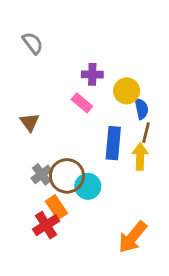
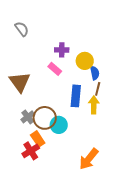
brown triangle: (30, 122) -> (20, 82), size x1.6

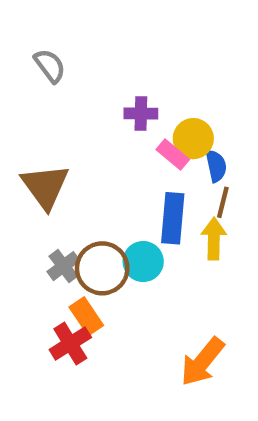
pink rectangle: (55, 69) -> (173, 154), moved
cyan circle: (59, 125) -> (143, 262), moved

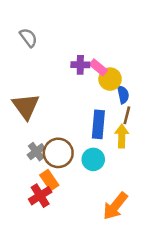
pink rectangle: (173, 154) -> (98, 67), moved
cyan circle: (143, 262) -> (93, 159), moved

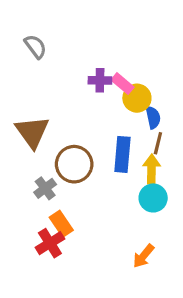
brown circle: (58, 153) -> (74, 164), moved
cyan circle: (93, 159) -> (153, 198), moved
orange arrow: (115, 206) -> (143, 256), size x0.7

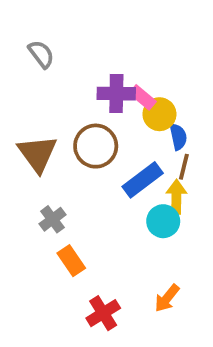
purple cross: (100, 80) -> (116, 94), size x1.4
blue rectangle: (122, 154) -> (143, 180), turned 48
brown circle: (74, 164) -> (96, 146), moved
cyan circle: (153, 198) -> (163, 221), moved
red cross: (50, 243) -> (103, 313), moved

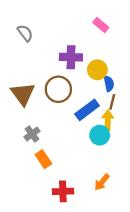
pink rectangle: (143, 97) -> (101, 25), moved
red cross: (103, 313) -> (63, 191), turned 30

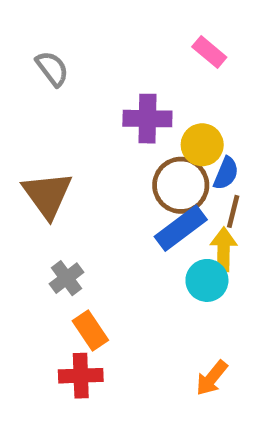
blue semicircle: (109, 84) -> (226, 173), turned 35
brown circle: (58, 89) -> (181, 185), moved
red cross: (63, 191) -> (81, 376), moved

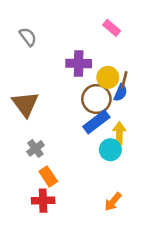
brown line: (233, 211) -> (124, 80), moved

